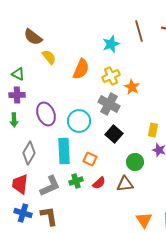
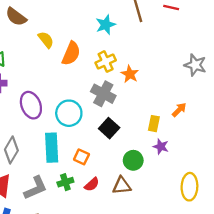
yellow semicircle: (49, 57) -> (46, 40), moved

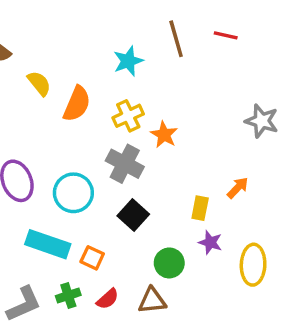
cyan rectangle: (52, 148) -> (48, 244), turned -68
yellow ellipse: (189, 187) -> (253, 265), moved

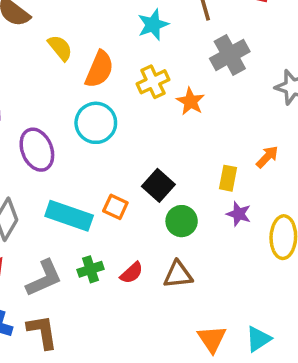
gray cross: (125, 164) -> (230, 55), moved, turned 33
cyan circle: (73, 193) -> (96, 123), moved
orange square: (92, 258) -> (115, 207), moved
green circle: (169, 263) -> (182, 221), moved

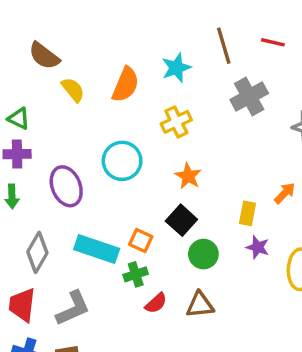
yellow semicircle: (60, 48) -> (73, 90), moved
orange semicircle: (99, 69) -> (125, 85), moved
orange star: (190, 101) -> (188, 176), moved
green cross: (90, 269) -> (136, 274), moved

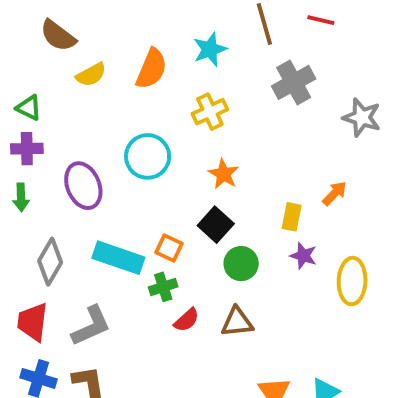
yellow semicircle: (73, 90) -> (91, 75), turned 100

